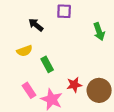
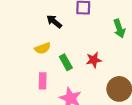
red star: (74, 85) -> (94, 60), moved
pink rectangle: (29, 90) -> (43, 81), moved, turned 35

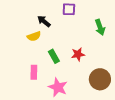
yellow semicircle: (43, 48) -> (34, 36), moved

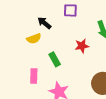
red star: (78, 54) -> (82, 46), moved

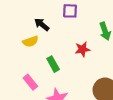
pink rectangle: (34, 76) -> (30, 82), turned -40

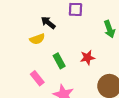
red star: (82, 49) -> (88, 58), moved

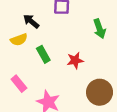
green rectangle: (59, 61) -> (43, 54), moved

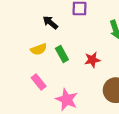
yellow semicircle: (19, 40) -> (39, 49), moved

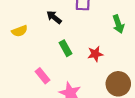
yellow semicircle: (39, 49) -> (20, 31), moved

